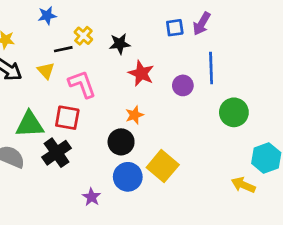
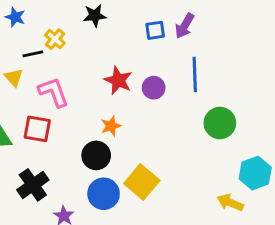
blue star: (47, 16) -> (15, 17), turned 30
black star: (120, 44) -> (95, 16), moved
purple circle: (183, 85) -> (154, 88), moved
black cross: (57, 153) -> (33, 185), moved

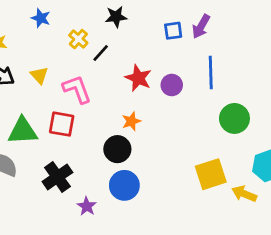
black line: (33, 54) -> (101, 53), moved, turned -36
yellow square: (142, 182) -> (211, 174), moved, turned 32

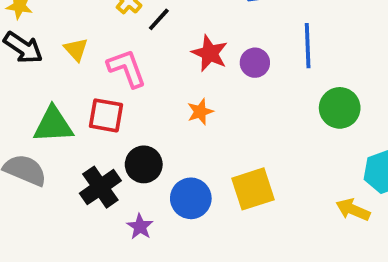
black circle: (117, 149) -> (144, 164), moved
yellow square: (211, 174) -> (253, 189), moved

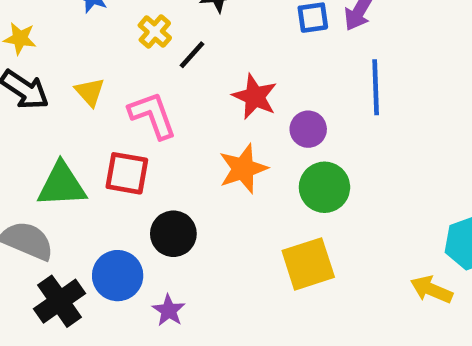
purple circle: (255, 63) -> (308, 129), moved
green circle: (340, 108) -> (324, 187), moved
orange star: (200, 112) -> (243, 169), size x1.5
black cross: (100, 187) -> (59, 301), moved
blue circle: (191, 198) -> (118, 276), moved

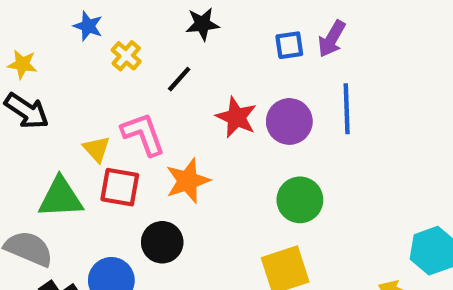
yellow cross: (155, 32) -> (126, 56), moved
yellow triangle: (90, 92) -> (97, 149), moved
purple circle: (308, 129) -> (289, 121), moved, size x1.4
orange star: (243, 169) -> (188, 181), moved

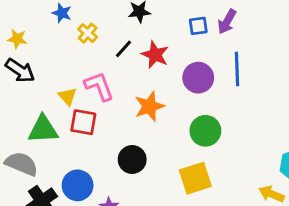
red star: (236, 117) -> (155, 55), moved
orange star: (188, 181) -> (149, 106), moved
black circle: (162, 242) -> (132, 160), moved

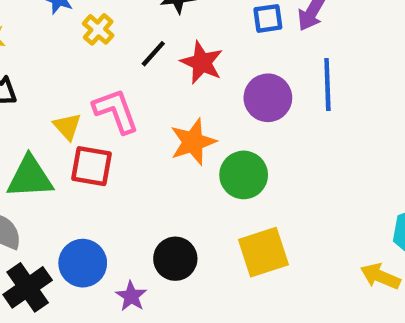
green circle: (205, 131) -> (244, 175), moved
black circle: (132, 160) -> (175, 259), moved

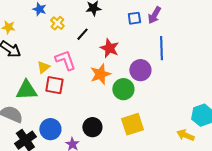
red star: (202, 63) -> (109, 48), moved
purple circle: (268, 98) -> (140, 70), moved
yellow triangle: (67, 126) -> (43, 67), turned 32

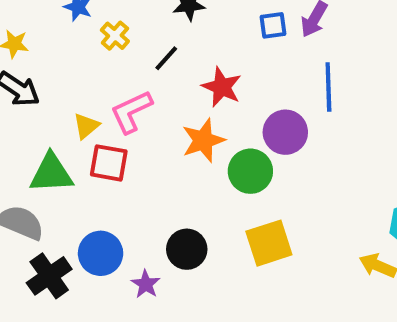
pink L-shape: (65, 60) -> (131, 112), turned -95

